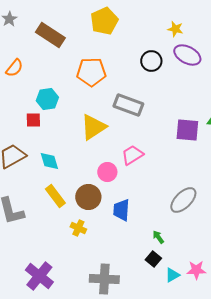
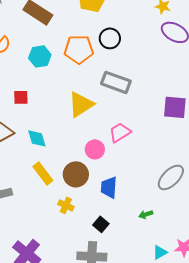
black circle: (151, 61) -> (110, 38), moved
cyan hexagon: (47, 99) -> (40, 56), moved
green arrow: (158, 237) -> (146, 214), turned -72
black square: (153, 259) -> (101, 224), moved

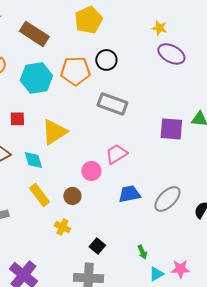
cyan hexagon: (40, 56) -> (36, 78), size x1.4
yellow triangle: (81, 104) -> (54, 132), moved
brown circle: (76, 174) -> (72, 196), size x0.7
blue trapezoid: (109, 187) -> (129, 194), moved, turned 75
green arrow: (146, 214) -> (142, 252), moved, turned -96

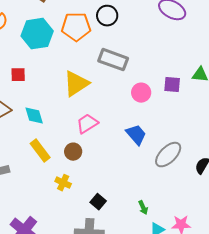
purple square: (171, 129) -> (172, 85), size x0.7
yellow triangle: (54, 132) -> (76, 84), moved
pink trapezoid: (116, 154) -> (87, 124), moved
pink circle: (91, 171) -> (141, 93), moved
blue trapezoid: (129, 194) -> (136, 135), moved, turned 60

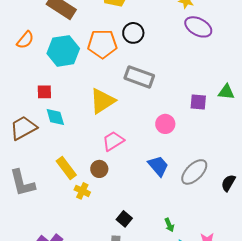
pink circle: (141, 93) -> (165, 124), moved
cyan diamond: (34, 116) -> (55, 117), moved
blue trapezoid: (136, 135) -> (158, 166), moved
yellow cross: (63, 183) -> (82, 191), moved

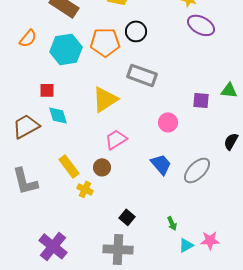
black semicircle: (228, 183) -> (231, 141), moved

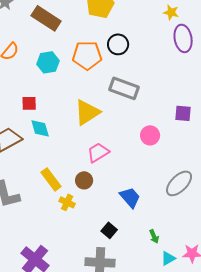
purple ellipse: (201, 25) -> (183, 38), turned 52
cyan hexagon: (66, 49) -> (48, 62), size x0.7
blue trapezoid: (161, 164) -> (130, 197), moved

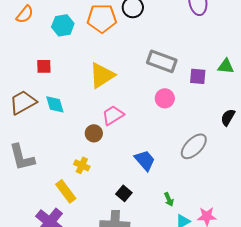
gray rectangle: (124, 88) -> (162, 61), moved
cyan diamond: (40, 128) -> (55, 104), moved
yellow rectangle: (51, 179) -> (66, 191), moved
brown circle: (84, 180) -> (94, 133), moved

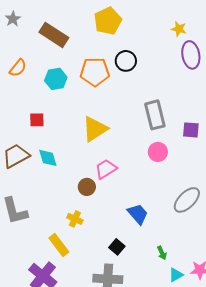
gray rectangle: (162, 61) -> (155, 115), turned 56

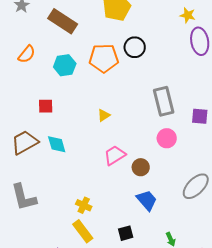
yellow triangle: (95, 129) -> (104, 115), size x0.5
brown circle: (87, 187) -> (141, 167), moved
yellow rectangle: (59, 245) -> (83, 231), moved
black square: (117, 247) -> (126, 233), turned 35

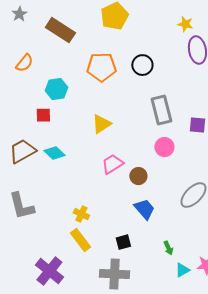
black circle: (135, 47) -> (142, 65), moved
cyan hexagon: (65, 65) -> (56, 89), moved
yellow triangle: (104, 115) -> (101, 124), size x1.5
cyan diamond: (57, 144) -> (54, 153), turned -30

